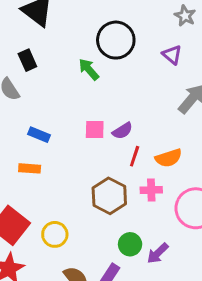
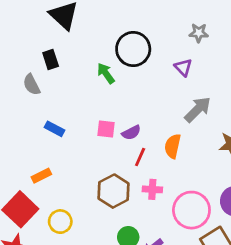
gray star: (185, 16) -> (199, 33), turned -30
orange semicircle: (169, 158) -> (173, 146), moved, turned 115
orange rectangle: (30, 168) -> (41, 176), moved, turned -36

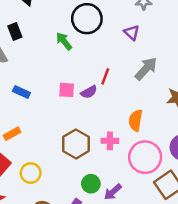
orange semicircle: (173, 146) -> (135, 120), moved
red line: (140, 157) -> (105, 76), moved

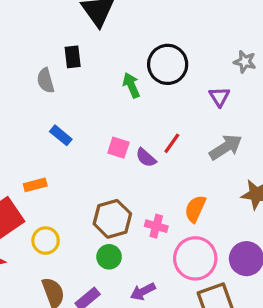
purple semicircle: (89, 92) -> (146, 158), turned 56
green circle: (91, 184) -> (109, 257), moved

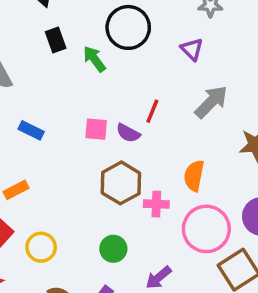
black rectangle: (73, 57) -> (56, 40), moved
brown hexagon: (112, 219) -> (121, 183), moved

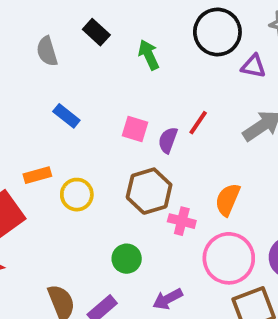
black circle: (128, 27) -> (217, 32), moved
black rectangle: (56, 40) -> (96, 32), moved, turned -40
purple triangle: (192, 49) -> (253, 66), turned -45
purple semicircle: (128, 133) -> (168, 140), turned 70
yellow circle: (41, 247) -> (77, 195), moved

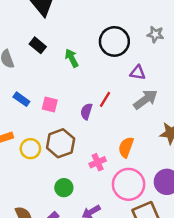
purple triangle: (253, 66) -> (138, 73), moved
pink square: (135, 129) -> (50, 104), moved
brown hexagon: (149, 191) -> (61, 143), moved
pink cross: (182, 221) -> (98, 162), turned -35

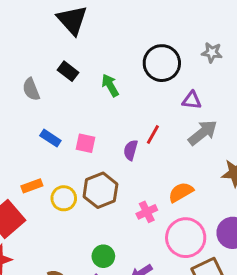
orange semicircle: (126, 147) -> (181, 192), turned 42
green circle: (64, 188) -> (103, 256), moved

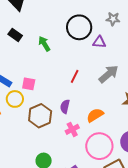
purple triangle: (192, 100) -> (99, 42), moved
purple semicircle: (131, 150) -> (65, 106), moved
yellow circle: (64, 198) -> (15, 99), moved

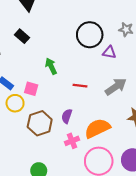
green arrow: (44, 44) -> (51, 66), moved
red line: (75, 76) -> (80, 86), turned 64
orange semicircle: (95, 115) -> (97, 128), size x1.4

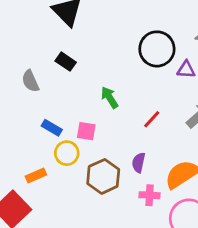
red line: (80, 86) -> (152, 119), turned -48
pink cross: (72, 141) -> (150, 195), turned 32

